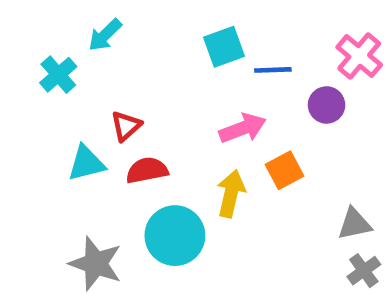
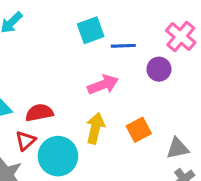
red triangle: (126, 126) -> (25, 141), moved
orange square: (285, 170) -> (139, 130), moved

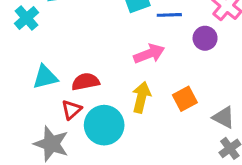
gray triangle: (178, 148) -> (224, 117), turned 40

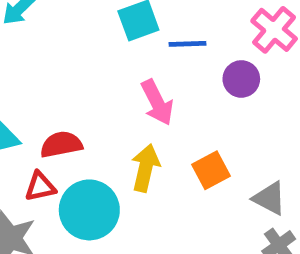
pink arrow: (149, 54) -> (157, 102), turned 84
red triangle: (72, 110) -> (40, 187), turned 30

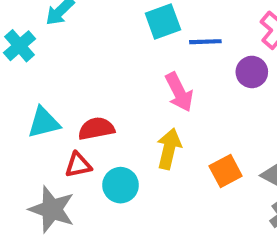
orange square: (211, 170) -> (226, 171), moved
cyan circle: (89, 210) -> (121, 185), size x0.7

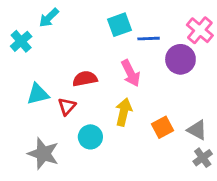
purple circle: (252, 72) -> (180, 59), size x1.4
red semicircle: (96, 129) -> (85, 79), moved
red triangle: (78, 165) -> (67, 106), moved, turned -36

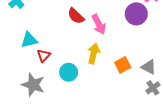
red semicircle: (85, 79) -> (76, 16), moved, turned -126
red triangle: (67, 106) -> (44, 56), moved

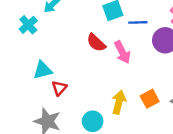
yellow arrow: (94, 53) -> (119, 102), moved
cyan circle: (69, 72) -> (93, 121), moved

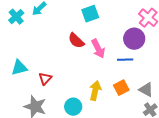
blue line: (138, 22) -> (125, 60), moved
cyan cross: (28, 25) -> (16, 17), moved
cyan triangle: (43, 70) -> (19, 68), moved

